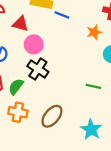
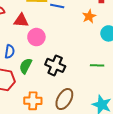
black cross: (38, 69) -> (55, 65), moved
green semicircle: (16, 87) -> (26, 66), moved

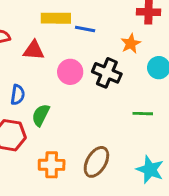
pink circle: (36, 37) -> (70, 72), moved
black cross: (55, 65) -> (107, 73), moved

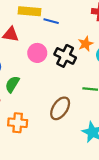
orange star: (131, 44) -> (86, 44), moved
brown ellipse: (96, 162) -> (60, 108), moved

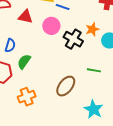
pink circle: (37, 53) -> (51, 26), moved
orange cross: (18, 123) -> (27, 97), turned -30

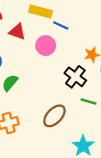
black cross: (73, 39) -> (75, 77), moved

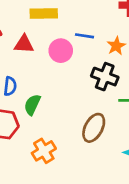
blue line: (61, 25) -> (84, 36), moved

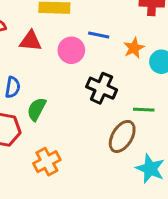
black cross: (105, 77) -> (102, 88), moved
brown ellipse: (94, 128) -> (122, 136), moved

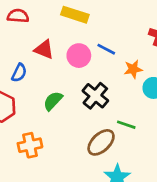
red triangle: (31, 41) -> (44, 49), moved
green semicircle: (37, 109) -> (53, 101), moved

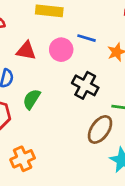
green semicircle: (53, 101) -> (32, 99), moved
orange cross: (30, 145) -> (23, 159), moved

